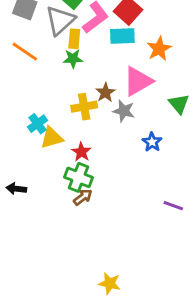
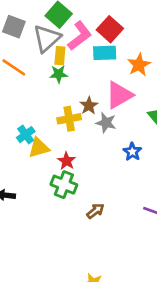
brown arrow: (83, 197) -> (95, 211), moved

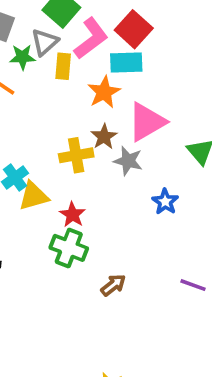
gray triangle: (47, 38) -> (45, 42), size x0.7
orange star: (139, 65) -> (104, 92), moved
green star: (59, 74) -> (22, 57), moved

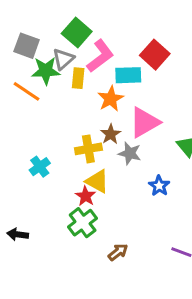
red square: (134, 29) -> (155, 55), moved
green star: (22, 57) -> (46, 71), size x1.4
yellow triangle: (34, 196) -> (97, 181), moved, turned 45
green cross: (69, 248) -> (83, 223), turned 32

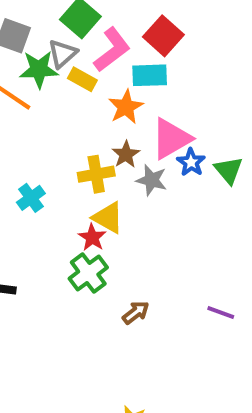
red square: (155, 55) -> (163, 36), moved
yellow rectangle: (78, 78) -> (82, 79), turned -66
blue star: (159, 186) -> (191, 162), moved

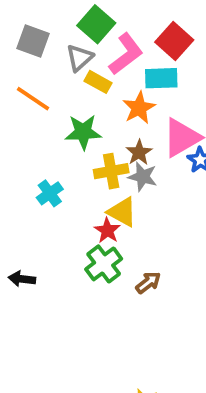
green star: (39, 69) -> (83, 132), moved
gray star: (152, 180) -> (143, 177), moved
brown arrow: (136, 313) -> (148, 283), moved

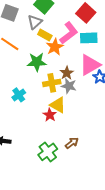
pink L-shape: (126, 54) -> (69, 33), moved
cyan rectangle: (161, 78) -> (89, 38), moved
orange star: (139, 108) -> (55, 47), moved
green cross: (104, 264) -> (48, 152), moved

